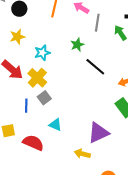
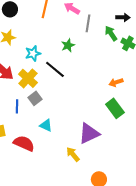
black line: (95, 67) -> (55, 69), moved
yellow arrow: (82, 154) -> (73, 154), turned 35

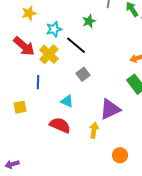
gray square: (35, 98) -> (83, 74), moved
red semicircle: (24, 143) -> (60, 125), moved
yellow arrow: (73, 154) -> (94, 130), turned 49

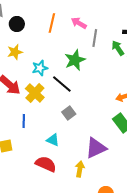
green star: (89, 21) -> (75, 60), size x1.5

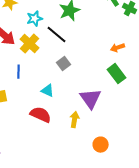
purple triangle: (96, 148) -> (91, 99), turned -40

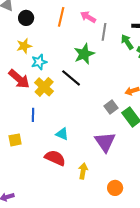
cyan star: (35, 19) -> (39, 62), moved
gray square: (64, 64) -> (111, 107), moved
yellow arrow: (75, 120) -> (83, 171), moved

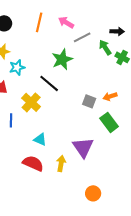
gray line: (104, 32) -> (82, 37), turned 54
yellow cross: (44, 87) -> (31, 102), moved
gray square: (111, 107) -> (89, 101), moved, turned -32
yellow arrow: (83, 171) -> (61, 163), moved

